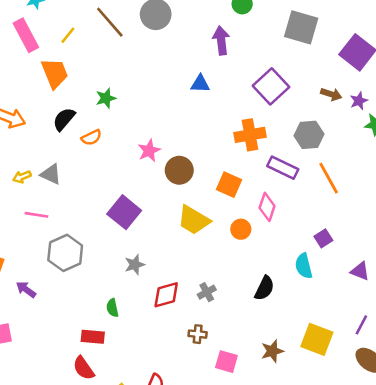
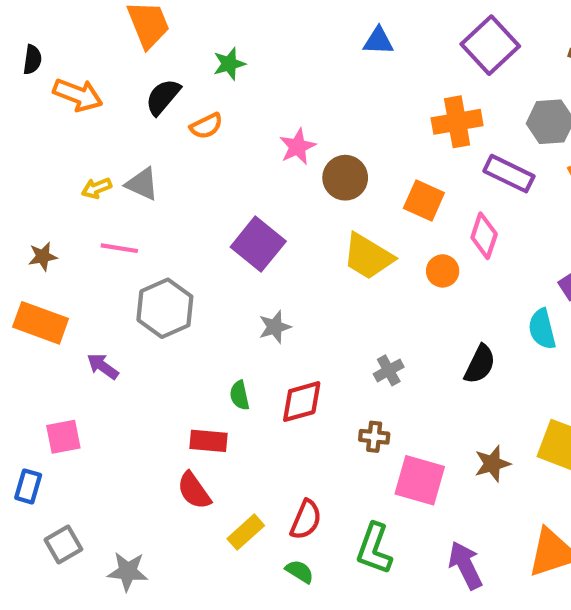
red diamond: (166, 295) -> (302, 402), moved
pink square: (226, 362) -> (420, 480), size x1.4

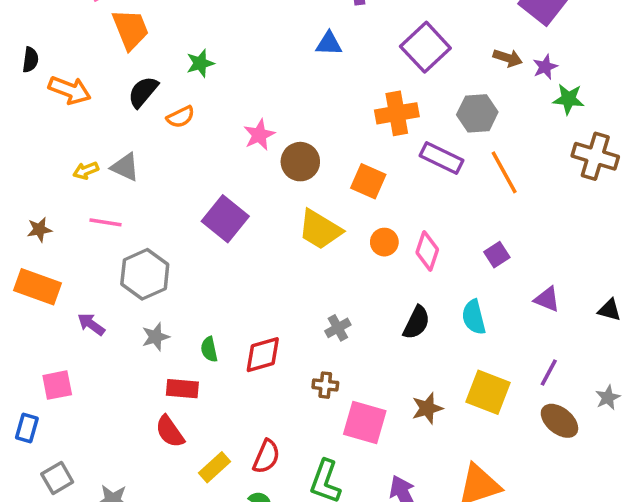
pink diamond: (484, 236) -> (427, 251), moved
gray star: (275, 327) -> (156, 337), moved
cyan semicircle: (542, 329) -> (474, 317), moved

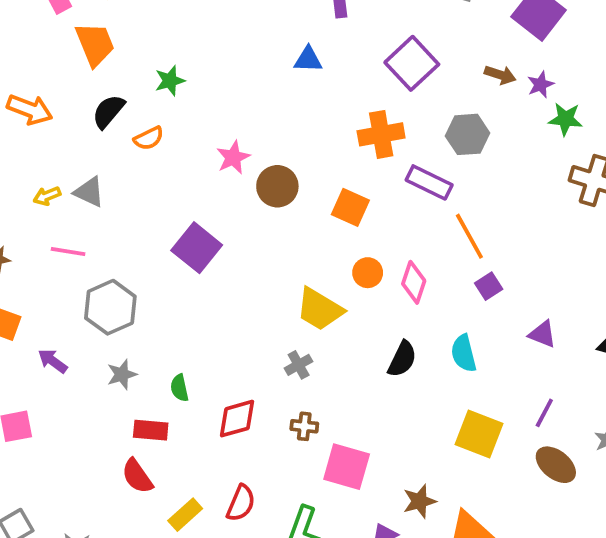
orange line: (504, 172) -> (469, 236), moved
yellow trapezoid: (320, 230) -> (320, 309), moved
gray cross: (338, 328) -> (299, 365), moved
red diamond: (263, 355) -> (237, 419), moved
brown star: (427, 408) -> (419, 501), moved

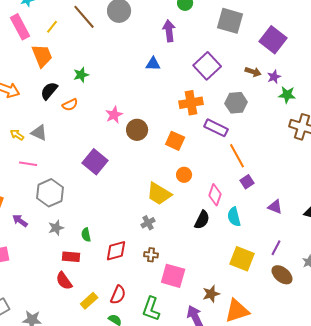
yellow arrow: (47, 196) -> (17, 135), turned 56
pink diamond: (414, 282) -> (215, 195), moved

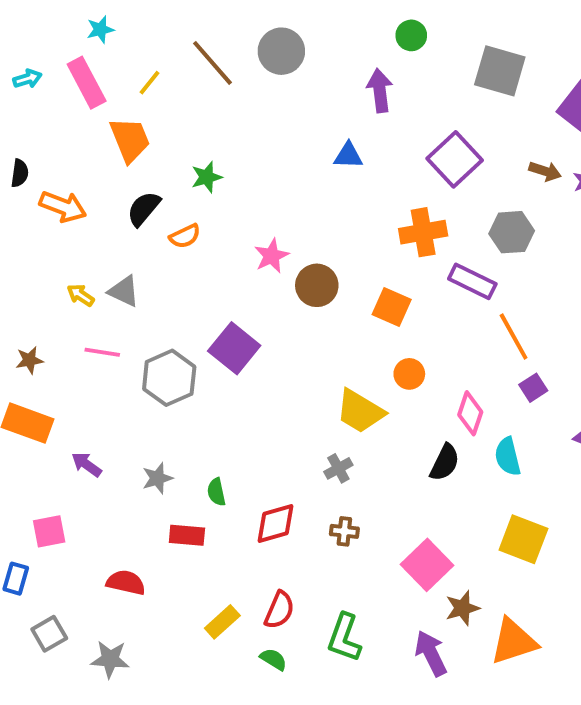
gray hexagon: (50, 193) -> (169, 378), moved
pink square: (173, 276) -> (427, 565), moved, turned 30
red semicircle: (64, 281) -> (126, 583), moved, turned 138

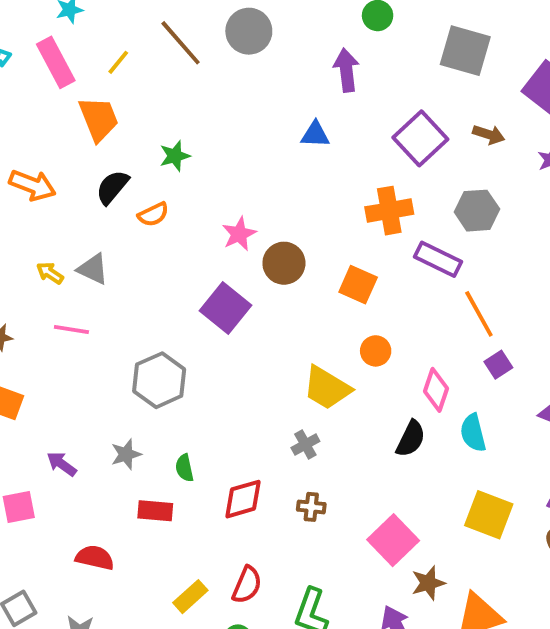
brown arrow: (545, 171) -> (489, 134), moved
purple square: (234, 348) -> (225, 308), moved
gray hexagon: (169, 378) -> (159, 380), moved
purple arrow: (87, 464) -> (62, 464), moved

